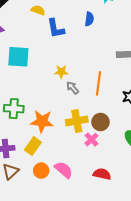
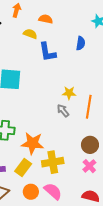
yellow star: (61, 72) -> (69, 93), moved
yellow cross: (77, 121) -> (53, 162), moved
pink cross: (91, 140) -> (89, 166), moved

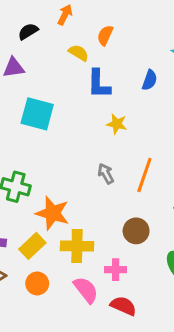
orange semicircle: (46, 19) -> (105, 35), turned -88
yellow star: (69, 93) -> (117, 124), moved
pink cross: (89, 166) -> (116, 270), moved, turned 32
pink semicircle: (53, 191) -> (86, 290), moved

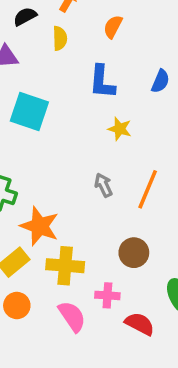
yellow semicircle: (79, 53) -> (60, 38), moved, turned 54
red semicircle: (123, 306) -> (140, 324), moved

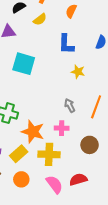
yellow semicircle: (60, 38) -> (40, 19), turned 56
pink cross: (107, 295) -> (62, 128), moved
red semicircle: (140, 324) -> (78, 179), moved, turned -42

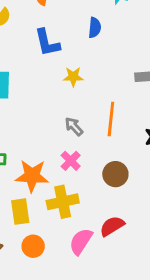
pink cross: (62, 128) -> (71, 161), turned -32
yellow rectangle: (19, 154) -> (20, 212), turned -42
pink semicircle: (54, 184) -> (81, 241), turned -96

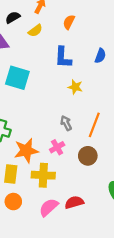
brown circle: (115, 174) -> (88, 156), moved
orange star: (32, 176) -> (26, 151), turned -30

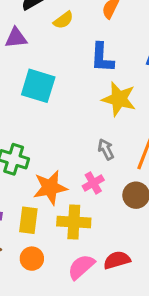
yellow star: (75, 87) -> (119, 99), size x1.6

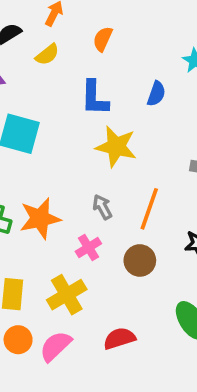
orange star: (50, 188) -> (40, 218), moved
yellow cross: (74, 222) -> (67, 295), turned -32
pink semicircle: (81, 267) -> (56, 346), moved

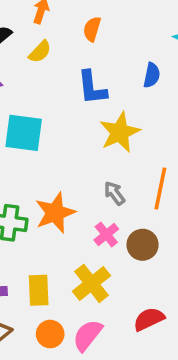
yellow star: (116, 147) -> (120, 132), turned -30
brown circle: (140, 260) -> (143, 245), moved

